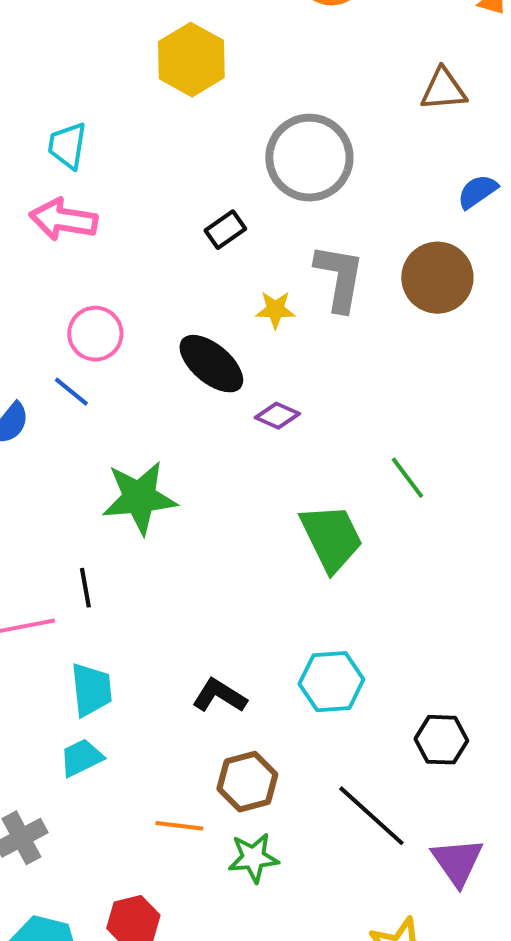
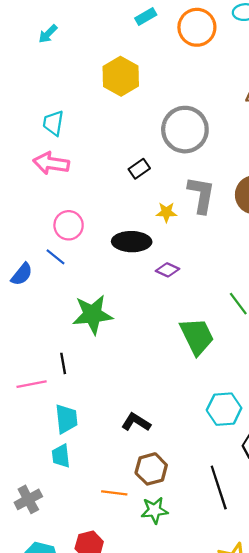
black ellipse: (211, 364) -> (132, 242), turned -39
cyan hexagon: (331, 682) -> (224, 409), moved
cyan trapezoid: (81, 758) -> (61, 456), turned -70
black line: (371, 816) -> (219, 487), turned 30

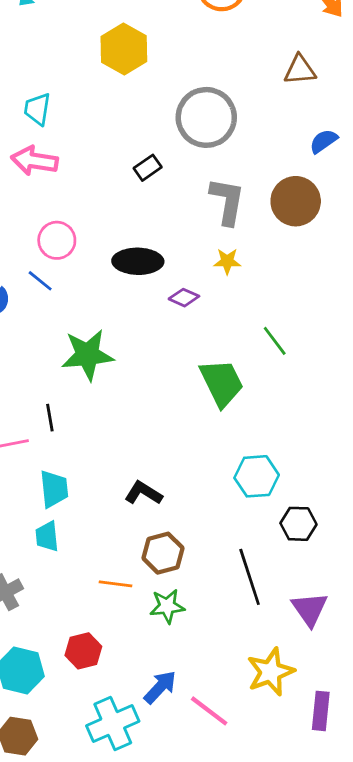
yellow star: (166, 212) -> (227, 261), moved

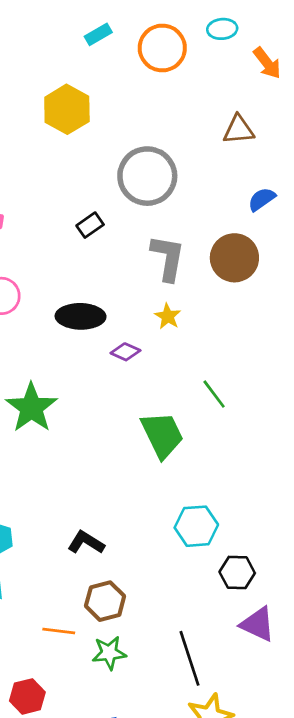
yellow star: (227, 261) -> (168, 316), turned 30
green star: (88, 355) -> (31, 408), turned -30
black line: (250, 577) -> (190, 658), moved
purple triangle: (310, 609) -> (258, 624), moved, turned -30

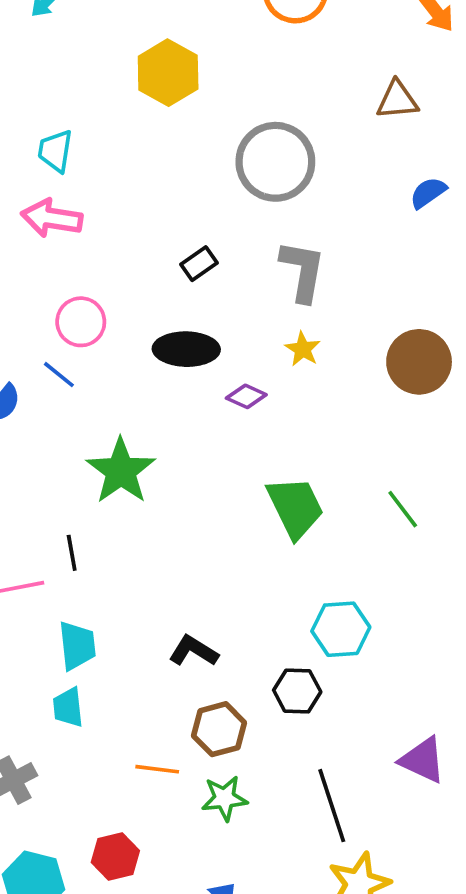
black rectangle: (90, 225) -> (199, 264), moved
brown circle: (234, 258) -> (419, 362), moved
green line: (214, 394) -> (403, 509), moved
black hexagon: (237, 572) -> (297, 691), moved

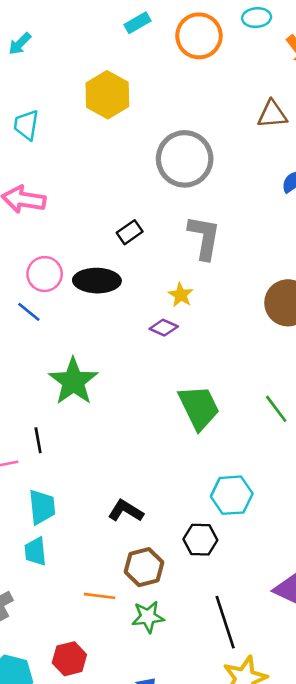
cyan trapezoid: (55, 151) -> (26, 125), moved
black ellipse: (186, 349) -> (97, 281), moved
yellow star: (303, 349) -> (181, 295), moved

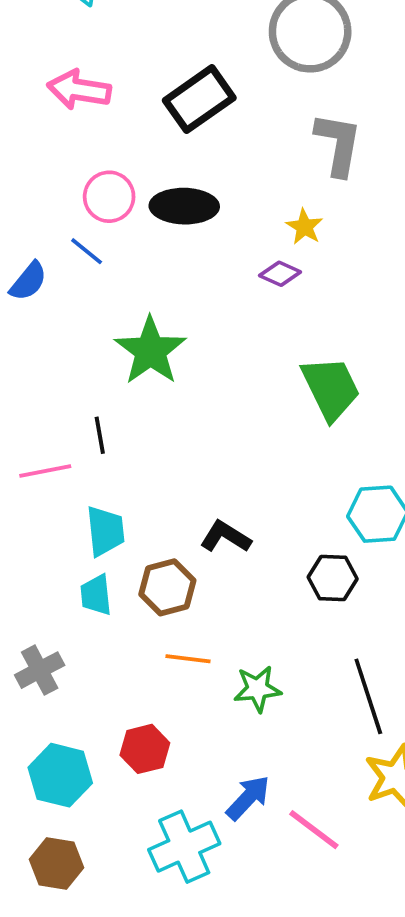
black rectangle: (130, 232) -> (199, 99), moved, size x1.8
brown hexagon: (144, 567) -> (167, 587), moved

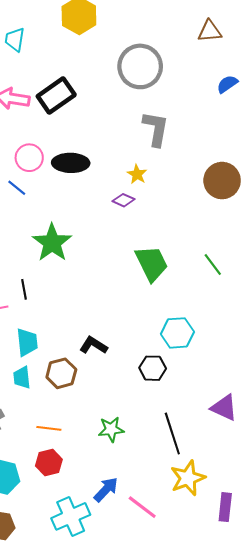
black rectangle: (199, 99) -> (56, 95), moved
orange line: (188, 659) -> (49, 428), moved

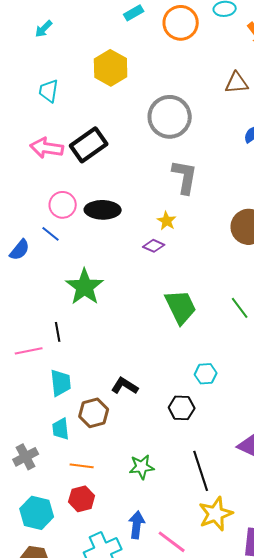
cyan hexagon: (177, 333) -> (206, 374), size x0.7
cyan trapezoid: (22, 378) -> (61, 429), moved
blue arrow: (106, 489) -> (137, 525), turned -36

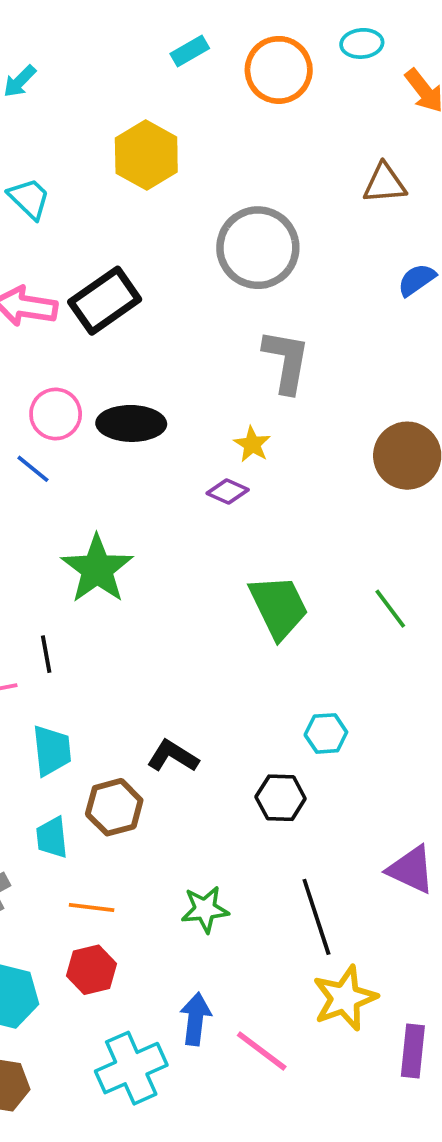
cyan trapezoid: (49, 91) -> (29, 198), turned 125

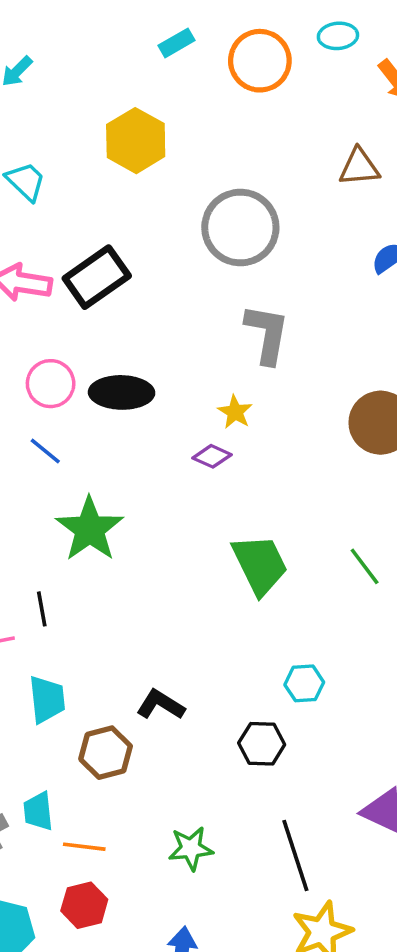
blue line: (33, 469) -> (45, 451), moved
cyan trapezoid: (52, 837) -> (38, 811), moved

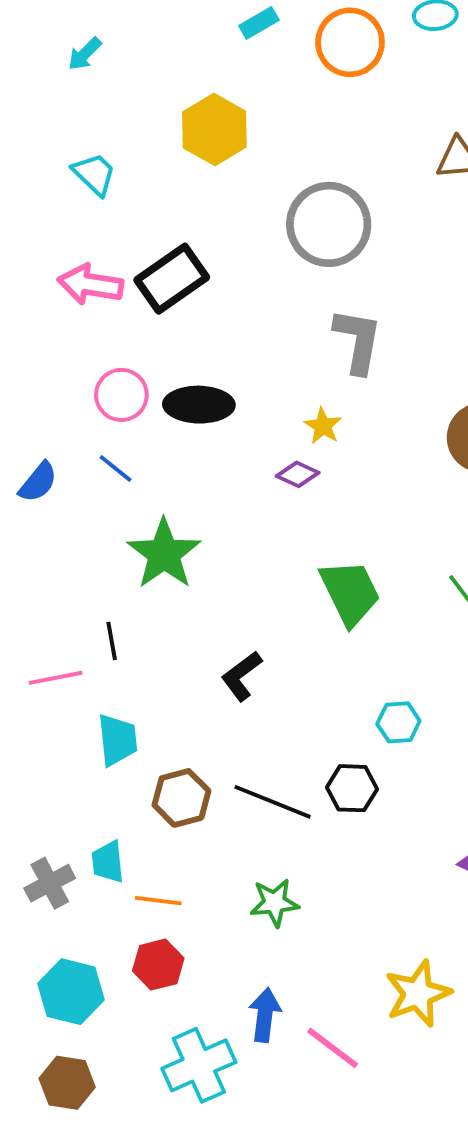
black L-shape: (161, 705) -> (242, 676), moved, turned -69
black line: (295, 856) -> (273, 802), moved, turned -50

